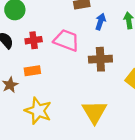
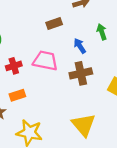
blue arrow: (101, 22) -> (80, 46), moved, turned -42

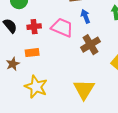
blue arrow: (80, 46) -> (85, 16), moved
brown cross: (81, 73) -> (90, 45), turned -30

